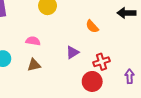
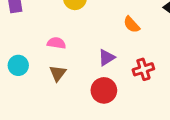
brown triangle: (34, 65) -> (58, 73), turned -40
red circle: (92, 81) -> (104, 90), moved

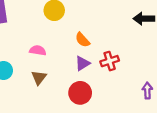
orange semicircle: (132, 25) -> (82, 40), moved
red cross: (143, 69) -> (110, 61), moved

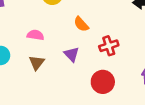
purple triangle: (82, 63) -> (72, 54), moved, turned -42
red circle: (80, 93) -> (103, 82), moved

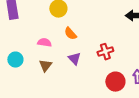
orange semicircle: (81, 24) -> (70, 34), moved
red circle: (103, 82) -> (115, 82), moved

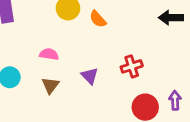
orange semicircle: (70, 34) -> (98, 19), moved

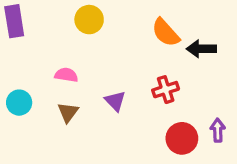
black arrow: (171, 18) -> (201, 49), moved
orange semicircle: (98, 19) -> (166, 33), moved, size x1.4

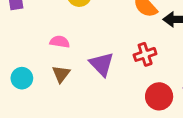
purple triangle: (115, 101) -> (102, 64), size x1.4
cyan circle: (19, 103) -> (22, 78), moved

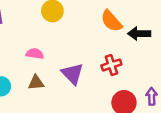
brown triangle: (61, 74) -> (36, 83), turned 48

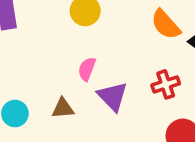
pink semicircle: (35, 54) -> (87, 69), moved, turned -78

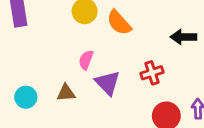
orange semicircle: (166, 24) -> (119, 23), moved

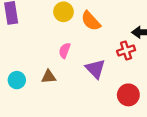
red cross: (152, 73) -> (126, 50), moved
purple triangle: (108, 83) -> (95, 69), moved

